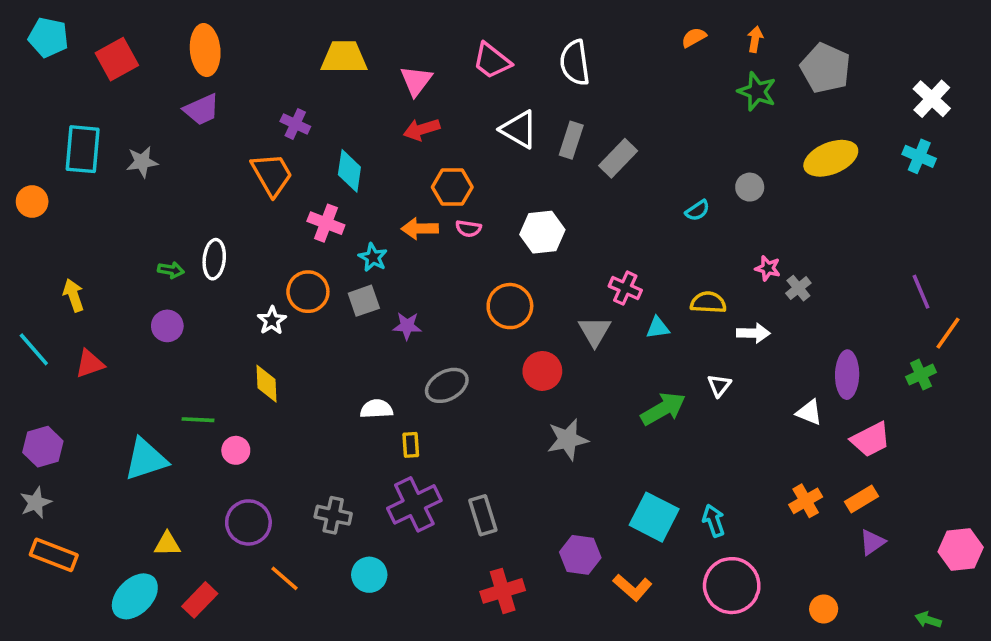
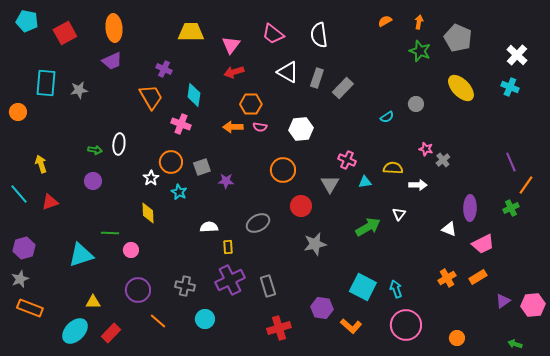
yellow ellipse: (831, 158) -> (461, 88), turned 68
cyan star: (373, 257) -> (179, 192), moved
gray ellipse: (447, 385) -> (258, 223), moved
purple triangle: (872, 542) -> (503, 301), moved

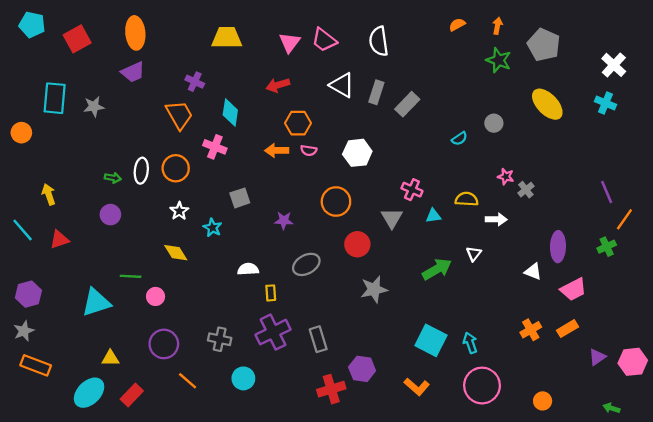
pink triangle: (231, 45) -> (290, 42), moved
orange circle: (171, 162) -> (176, 168), moved
purple star: (226, 181) -> (284, 220), moved
yellow diamond: (148, 213) -> (176, 253), turned -30
purple hexagon: (322, 308) -> (362, 369), moved

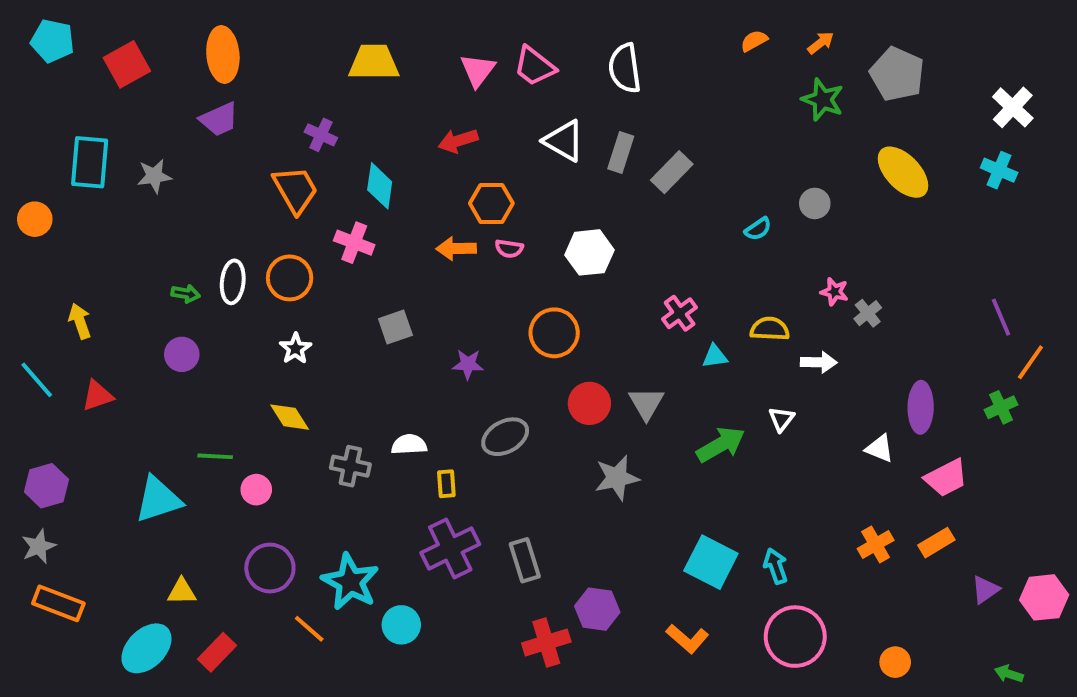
orange arrow: (497, 26) -> (821, 43), turned 42
pink cross: (412, 190) -> (680, 313), turned 30
gray triangle: (392, 218) -> (646, 403), moved
cyan star: (213, 228) -> (350, 582), moved, size x1.8
gray cross: (220, 339) -> (350, 466), moved

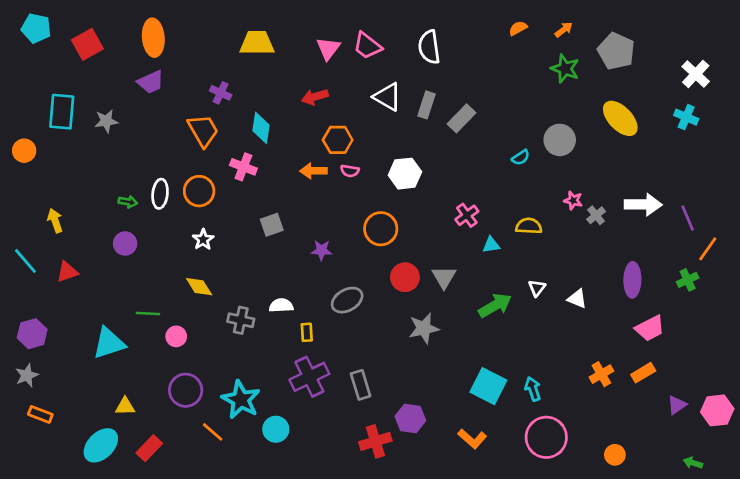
gray circle: (815, 203) -> (560, 140), size x1.5
white arrow: (819, 362) -> (643, 205), moved, size x1.5
white triangle: (879, 448) -> (577, 299), moved
orange rectangle: (58, 603) -> (40, 414), size x0.7

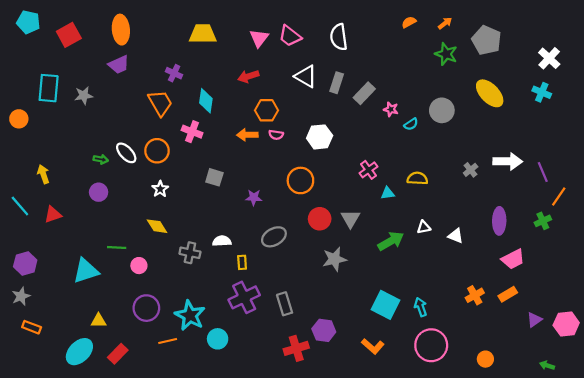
white ellipse: (160, 194) -> (126, 153), turned -50
pink star: (573, 200) -> (391, 109), moved
gray square: (272, 225) -> (214, 177), turned 36
white triangle: (537, 288) -> (424, 227), turned 40
orange line: (213, 432) -> (168, 341), turned -54

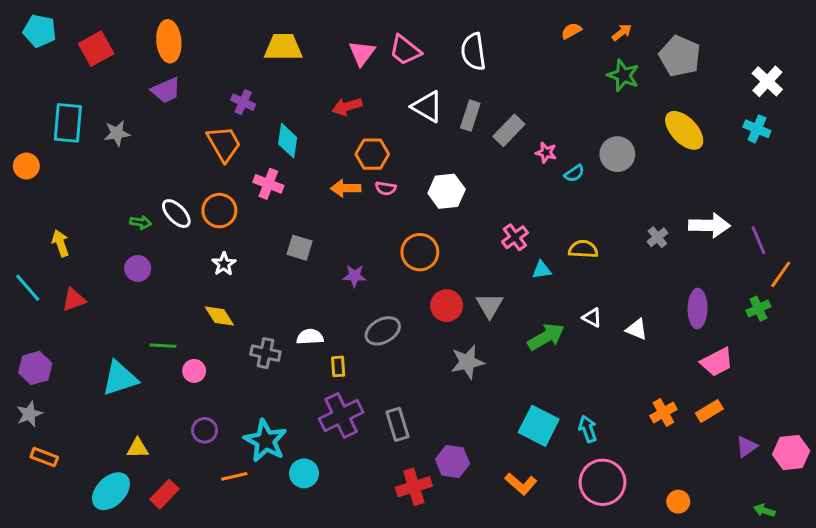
white triangle: (424, 227) -> (592, 317), turned 40
purple circle: (146, 308) -> (205, 430), size x0.7

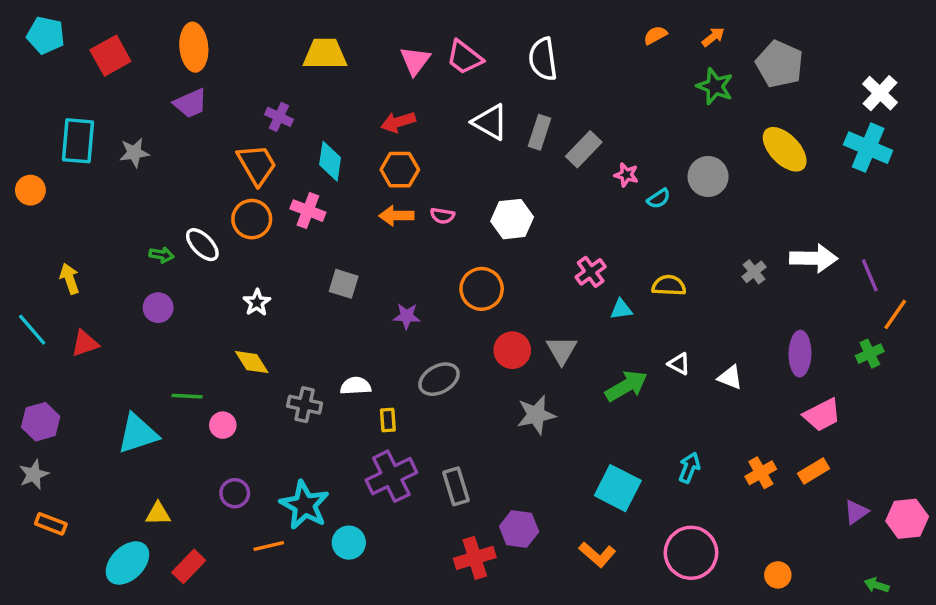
cyan cross: (757, 129) -> (868, 148), size x1.5
orange hexagon: (372, 154) -> (400, 170), moved
orange circle: (219, 211) -> (252, 219), moved
cyan arrow: (588, 429) -> (689, 468), moved, turned 40

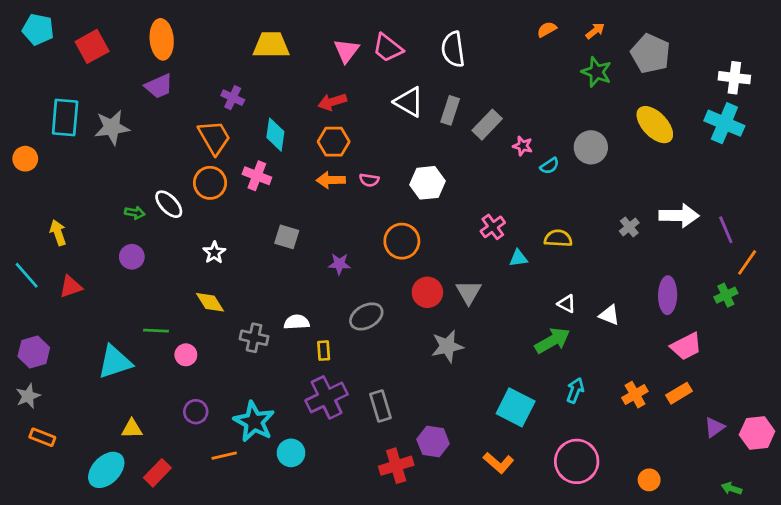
white cross: (880, 93) -> (734, 78), turned -36
gray star: (134, 153) -> (112, 127), size x1.4
green arrow: (626, 386) -> (552, 341), moved

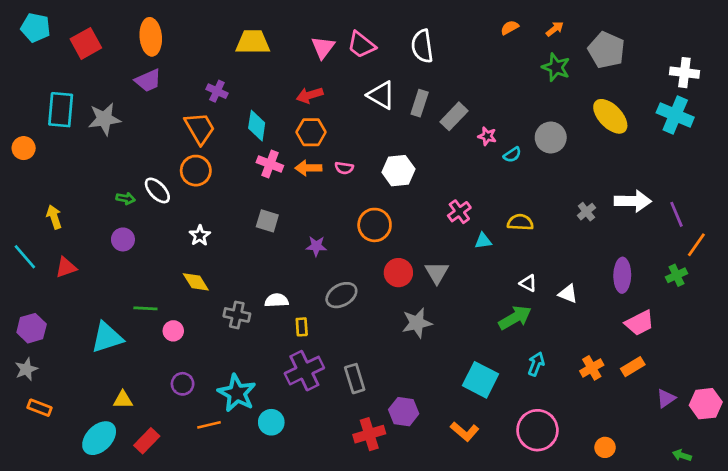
pink cross: (257, 176) -> (270, 164), moved

